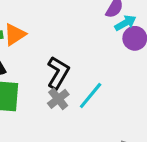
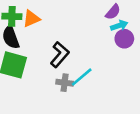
gray cross: (58, 99) -> (65, 83), moved, turned 35

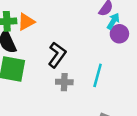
cyan arrow: (119, 25) -> (113, 21), turned -35
cyan line: (82, 77) -> (98, 75), moved, turned -30

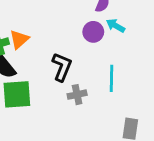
cyan arrow: (113, 21) -> (116, 26), moved, turned -77
purple circle: (119, 34) -> (93, 32), moved

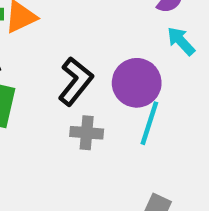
purple circle: (93, 32) -> (137, 83), moved, size x1.4

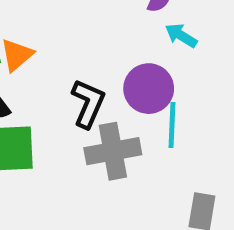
gray cross: (87, 133) -> (113, 151), size x1.6

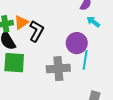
black L-shape: (88, 103) -> (36, 31), moved

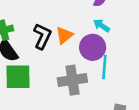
orange triangle: (21, 22) -> (64, 35), moved
cyan arrow: (93, 22) -> (102, 26), moved

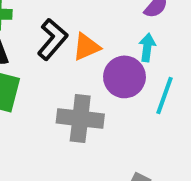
cyan arrow: (102, 26) -> (147, 47), turned 49
cyan line: (104, 67) -> (165, 96), moved

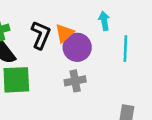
purple circle: (124, 77) -> (77, 47), moved
gray cross: (80, 119) -> (75, 81), size x0.7

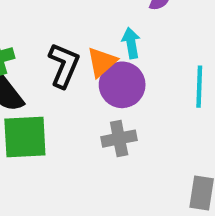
cyan arrow: (104, 21) -> (131, 43), moved

